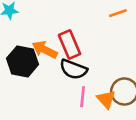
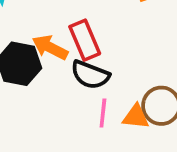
orange triangle: (106, 99) -> (136, 117), turned -42

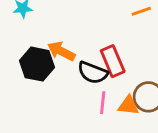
red rectangle: (85, 40) -> (113, 61), moved

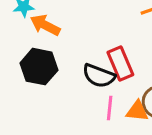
orange arrow: (61, 51) -> (45, 25), moved

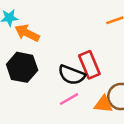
pink line: (110, 108) -> (69, 99), moved, turned 54

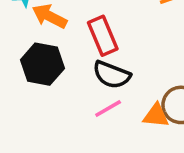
red rectangle: (89, 65) -> (103, 36), moved

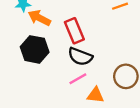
orange triangle: (156, 116) -> (95, 95), moved

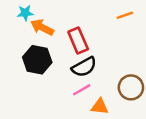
black semicircle: (80, 56) -> (84, 67), turned -50

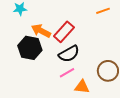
orange arrow: (42, 27) -> (41, 31), moved
red rectangle: (78, 41) -> (64, 32), turned 65

